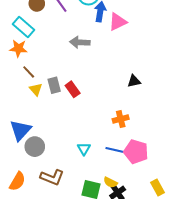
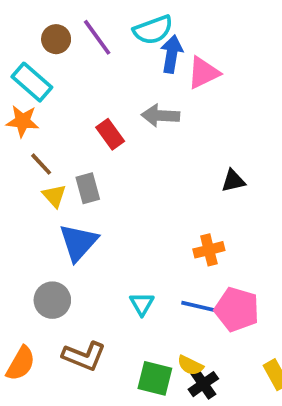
gray arrow: (80, 42) -> (160, 116), moved
red rectangle: (73, 89) -> (110, 134), moved
blue triangle: (20, 130) -> (78, 242), moved

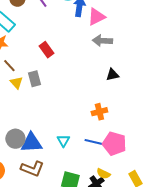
gray arrow: (160, 116) -> (102, 41), moved
blue triangle: (78, 242) -> (31, 143), moved, turned 45
yellow semicircle: (190, 365) -> (103, 174), moved

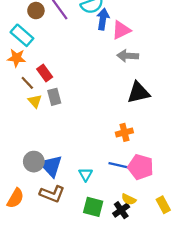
red rectangle: (46, 50) -> (45, 73), moved
black triangle: (112, 75) -> (138, 93), size x1.6
cyan triangle: (63, 141) -> (86, 175), moved
blue triangle: (31, 143) -> (51, 166), turned 50

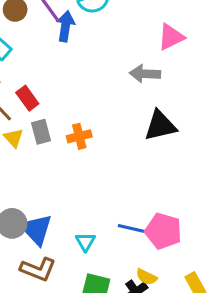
blue arrow: (103, 19) -> (66, 26), moved
pink triangle: (121, 30) -> (171, 37), moved
orange cross: (124, 132) -> (79, 136), moved

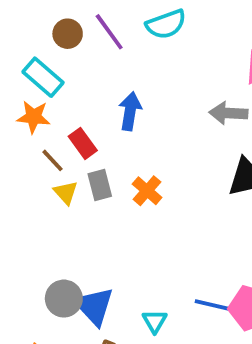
blue arrow: (66, 26) -> (130, 111), moved
orange cross: (79, 136) -> (147, 191), turned -35

